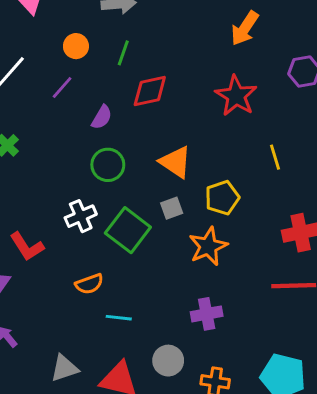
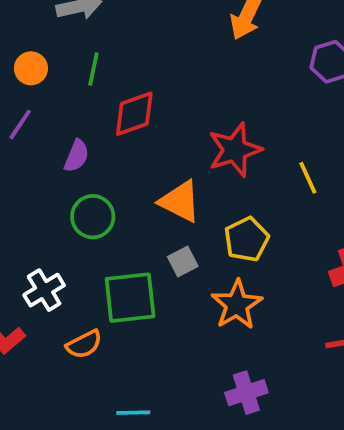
red star: (236, 96) -> (235, 150), moved, turned 30
white cross: (81, 216) -> (44, 290), moved
green square: (128, 230) -> (130, 298), turned -36
orange semicircle: (89, 284) -> (84, 344), moved

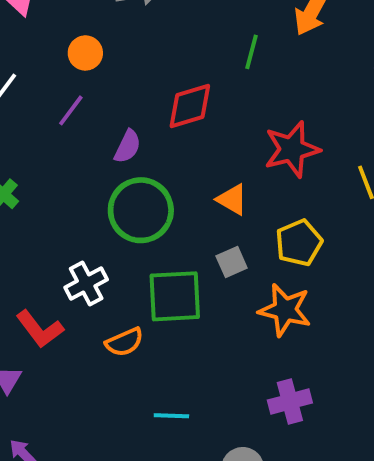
green line: (93, 69) -> (251, 52), moved
orange triangle: (180, 201) -> (232, 199), size x0.7
green circle: (93, 217) -> (141, 210), size x1.4
orange star: (237, 305) -> (285, 310), turned -30

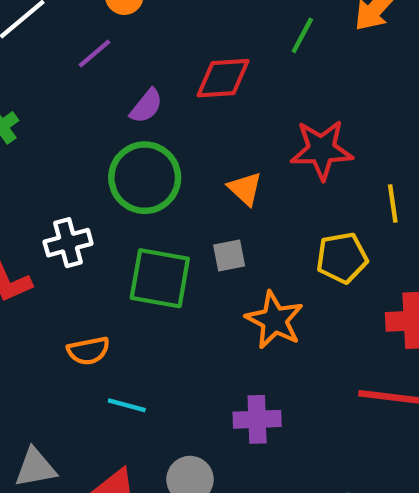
yellow pentagon: (299, 243) -> (342, 258), moved
orange semicircle: (124, 342) -> (88, 351), moved

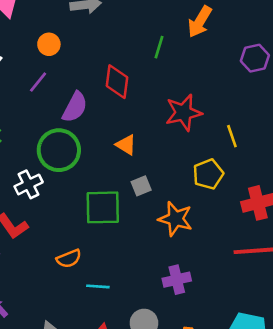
red diamond: (223, 78) -> (117, 82), turned -68
purple semicircle: (146, 106) -> (75, 107), size x1.4
green circle: (145, 178) -> (59, 150), moved
orange triangle: (245, 189) -> (126, 145), moved
white cross: (68, 243) -> (29, 184), moved

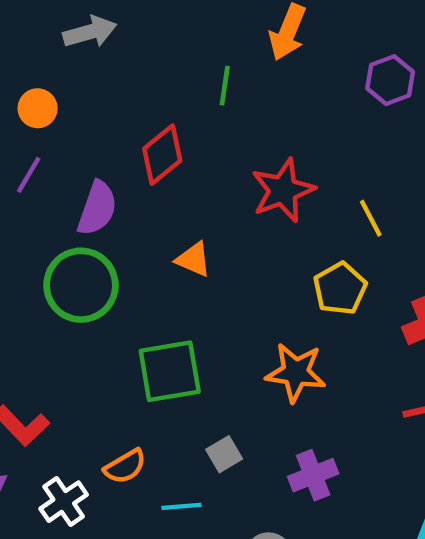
red diamond: (117, 82) -> (162, 155), turned 52
white cross: (29, 184) -> (64, 502), moved
gray square: (141, 186) -> (224, 454), moved

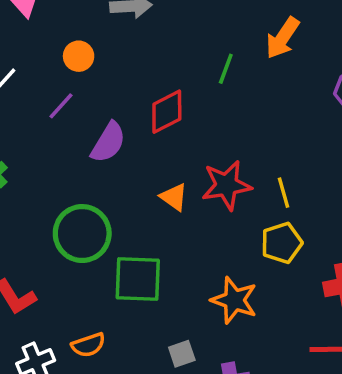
red star: (283, 190) -> (227, 185), moved
yellow line: (371, 218) -> (284, 193), moved
green circle: (81, 285) -> (82, 234), moved
gray square: (224, 454) -> (182, 354), moved

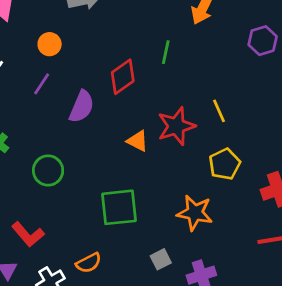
green line: (226, 69) -> (166, 52), moved
yellow line: (284, 193) -> (219, 111), moved
green circle: (82, 234) -> (48, 170), moved, size x0.7

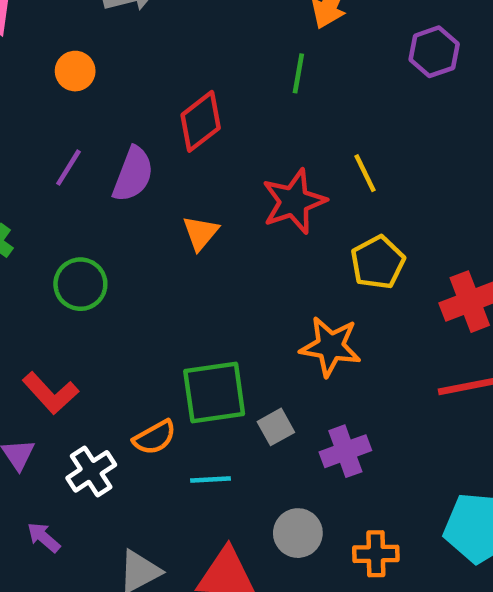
green line: (166, 52) -> (298, 73), moved
purple line: (42, 84) -> (68, 168), moved
orange triangle: (138, 141) -> (201, 233), moved, turned 45
green square: (119, 207) -> (214, 393), moved

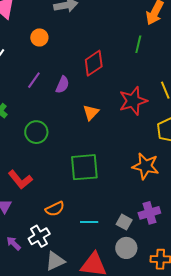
purple semicircle: (133, 174) -> (62, 85), size x0.7
green square: (214, 393) -> (84, 167), moved
gray square: (276, 427) -> (124, 222), moved, turned -35
orange semicircle: (155, 437) -> (55, 209), moved
white cross: (91, 471) -> (39, 236), moved

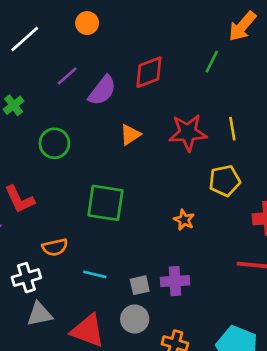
purple semicircle: (62, 85) -> (102, 91), size x1.4
orange star: (146, 166) -> (184, 220), size x0.6
gray square: (124, 222) -> (140, 285), turned 35

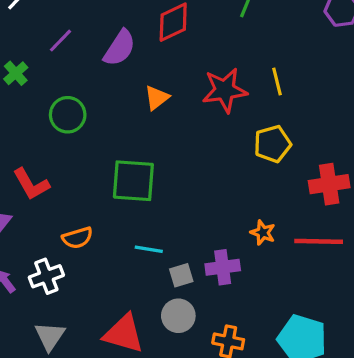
purple line: (67, 76) -> (61, 41), moved
orange star: (184, 220) -> (263, 233), moved
cyan line: (95, 274) -> (149, 249), moved
gray triangle: (40, 314) -> (50, 336), moved, turned -40

